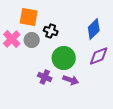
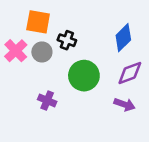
purple cross: (45, 77) -> (47, 101), moved
purple arrow: (71, 80) -> (125, 104), moved

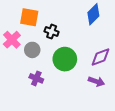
blue diamond: (123, 38) -> (93, 14), moved
gray circle: (42, 52) -> (32, 50), moved

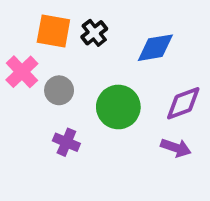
blue diamond: (93, 14) -> (155, 48), moved, turned 35
black cross: (52, 32) -> (94, 33), moved, turned 32

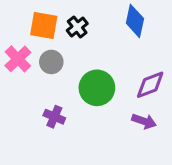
blue diamond: (155, 48) -> (135, 21), moved, turned -68
gray circle: (59, 90) -> (51, 62), moved

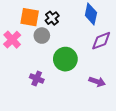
gray circle: (51, 62) -> (42, 36), moved
purple diamond: (150, 85) -> (101, 41), moved

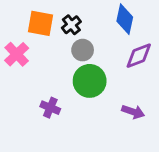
gray circle: (42, 36) -> (83, 50), moved

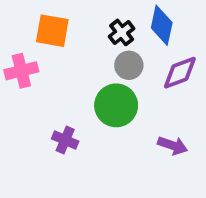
black cross: (71, 25) -> (122, 32), moved
gray circle: (83, 50) -> (129, 65), moved
pink cross: (17, 54) -> (21, 71), turned 30

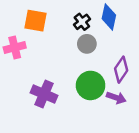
purple diamond: (180, 73) -> (121, 70), moved, turned -35
green circle: (116, 105) -> (91, 85), moved
purple cross: (65, 140) -> (44, 94), size x1.5

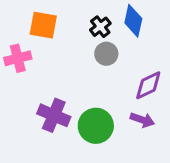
purple diamond: (121, 70) -> (148, 85), turned 30
green circle: (91, 85) -> (96, 126), moved

